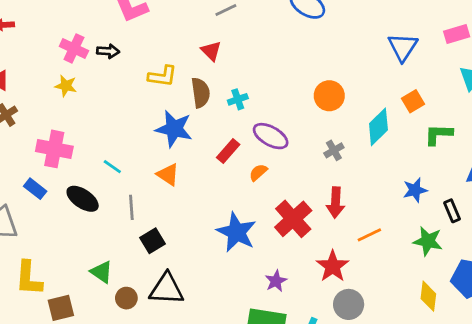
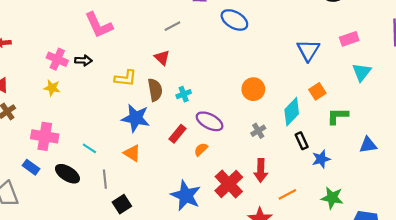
black rectangle: (452, 211) -> (302, 141), moved

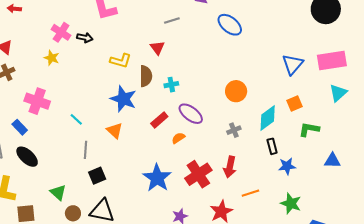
pink rectangle: (349, 39) -> (332, 60), size x1.6
black ellipse: (67, 174) -> (27, 157), moved

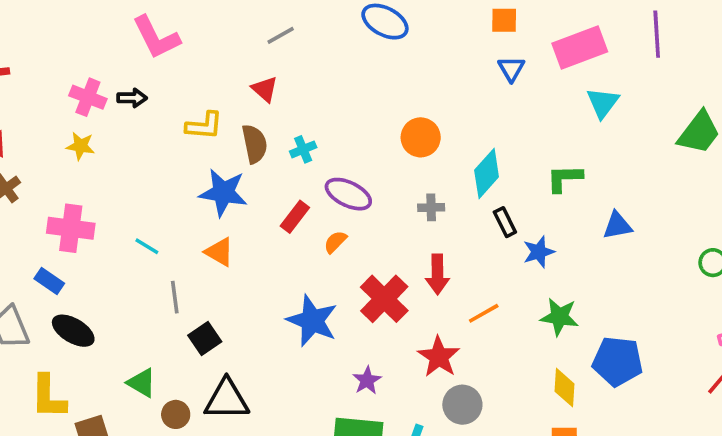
blue triangle: (293, 64) -> (511, 69), size x0.7
orange square: (294, 103) -> (504, 20), moved, turned 35
gray cross: (234, 130) -> (431, 207), turned 32

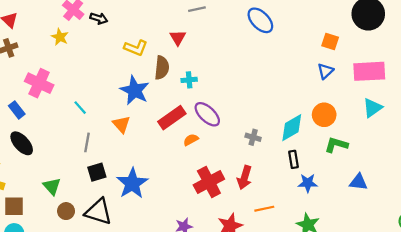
orange circle: (421, 137) -> (324, 115), moved
red rectangle: (295, 217) -> (172, 118), size x1.4
blue star: (312, 321) -> (132, 183), moved

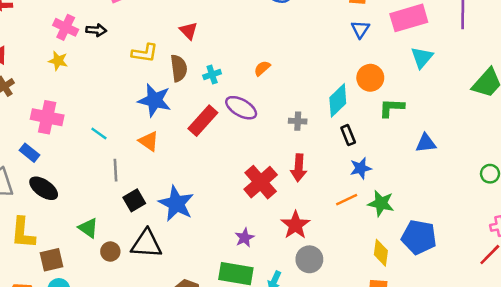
orange semicircle: (191, 140) -> (262, 68), moved
blue star: (308, 183) -> (361, 168), moved
orange line: (264, 209) -> (347, 200), moved

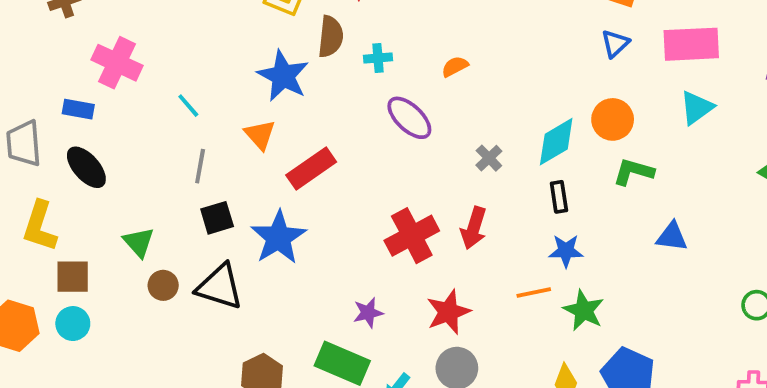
red rectangle: (203, 121) -> (311, 168), moved
gray cross: (298, 121) -> (489, 158), turned 30
blue rectangle: (30, 153) -> (78, 109), turned -42

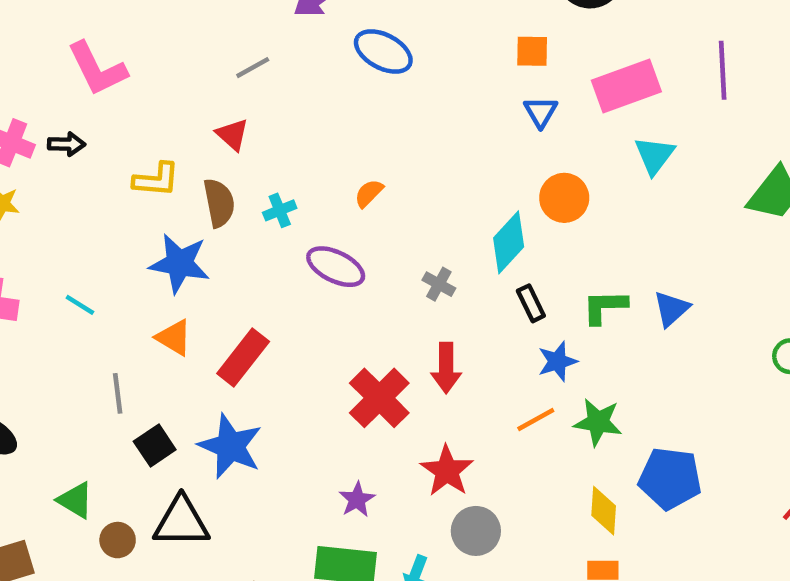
cyan line: (188, 106) -> (80, 305), moved
green L-shape: (633, 172) -> (605, 307), moved
blue triangle: (672, 237) -> (671, 309), turned -32

